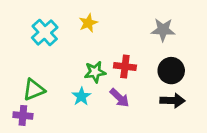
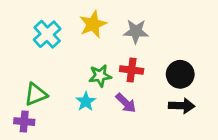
yellow star: (88, 23) -> (93, 24), size x1.4
gray star: (163, 30) -> (136, 31), moved

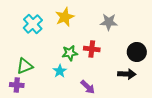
gray star: (136, 31) -> (109, 22), moved
black circle: (180, 74) -> (137, 52), moved
purple arrow: (126, 103) -> (88, 87), moved

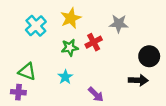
red cross: (92, 49) -> (94, 42), moved, turned -35
green star: (70, 53) -> (70, 48), moved
green triangle: (25, 66) -> (27, 72), turned 42

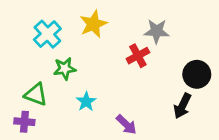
red cross: (94, 42) -> (138, 56), moved
green star: (70, 48) -> (65, 69), moved
black arrow: (138, 80) -> (182, 106), turned 114

